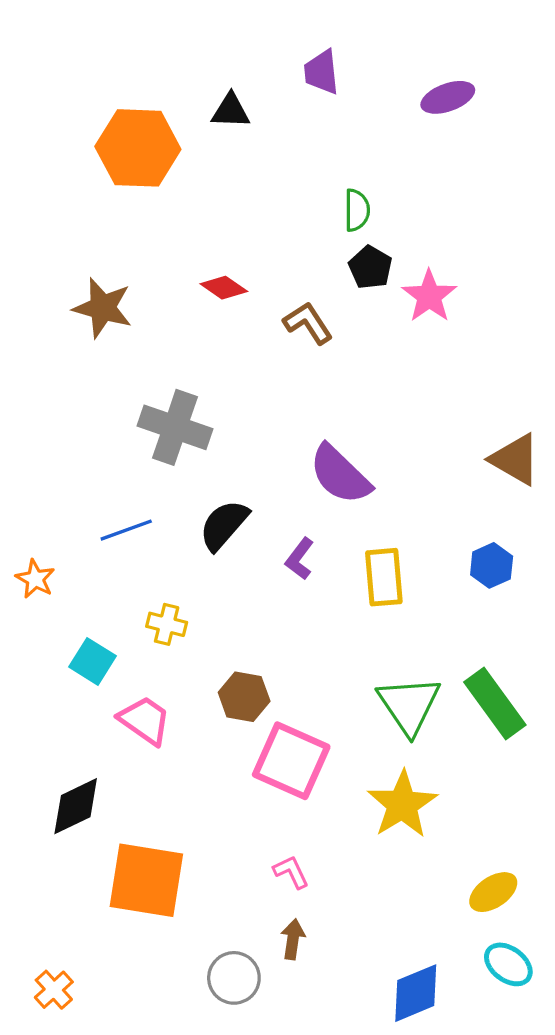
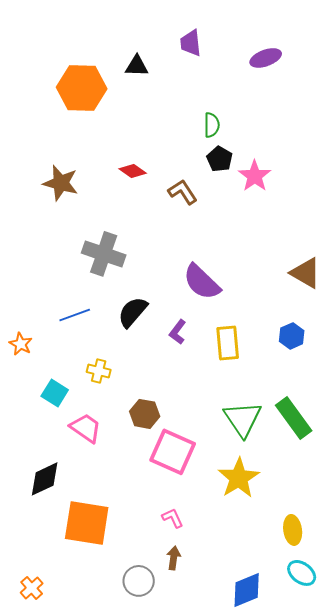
yellow ellipse: (493, 892) -> (293, 530), turned -64

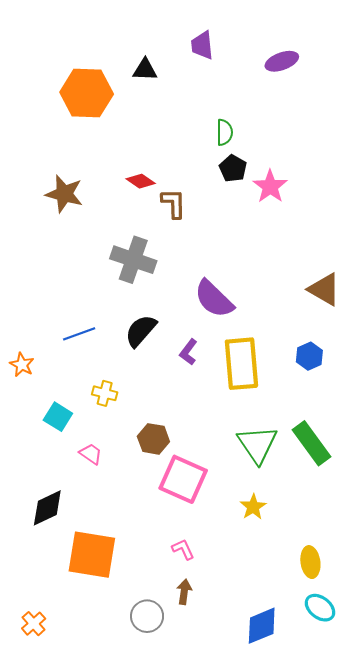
brown L-shape: (183, 192) -> (174, 203), moved, turned 32
gray cross: (104, 254) -> (133, 260), moved
yellow rectangle: (228, 343) -> (241, 364), size x1.4
pink trapezoid: (86, 428) -> (91, 454), size x0.7
yellow star: (239, 478) -> (253, 507), size x0.6

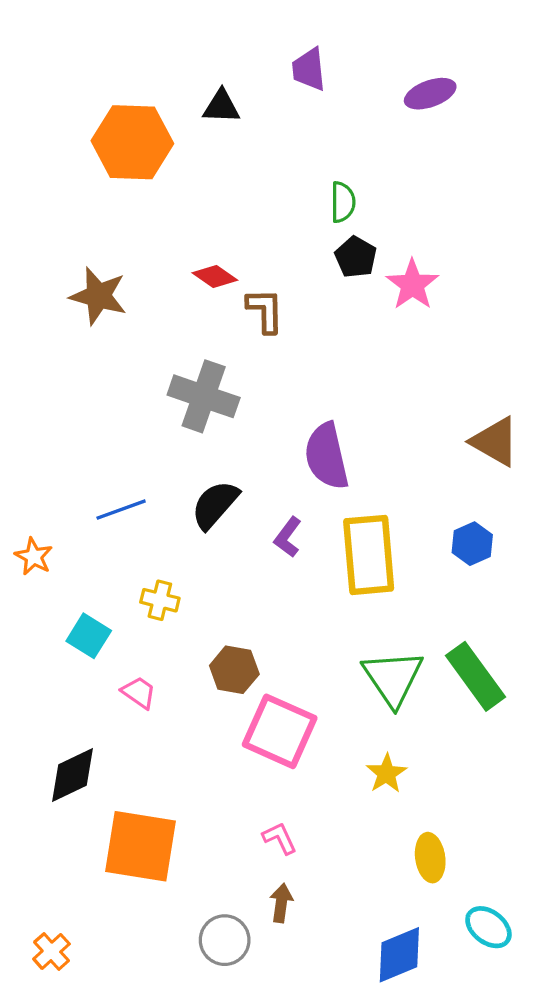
purple semicircle: (214, 299) -> (327, 456), turned 33
yellow ellipse: (310, 562) -> (430, 858), moved

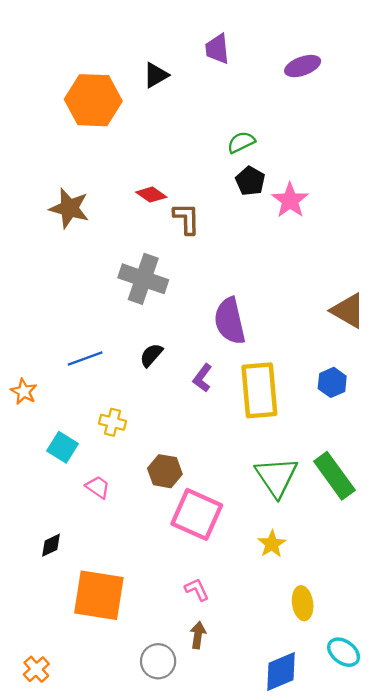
black triangle: (221, 107) -> (156, 75), turned -32
green semicircle: (343, 202) -> (241, 142), turned -116
black semicircle: (215, 505) -> (151, 355), size x0.7
black diamond: (72, 775) -> (51, 545), size x0.6

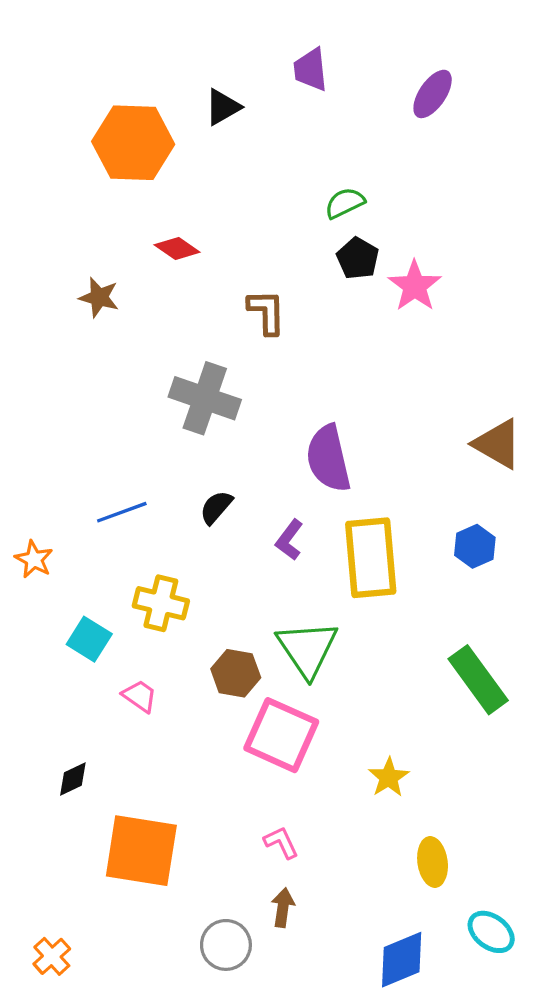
purple ellipse: (303, 66) -> (433, 94), turned -36
red diamond: (151, 195) -> (177, 249), moved
brown star: (69, 208) -> (99, 297), size x0.7
yellow cross: (113, 422) -> (161, 603), size x1.4
green triangle: (276, 477) -> (307, 649), moved

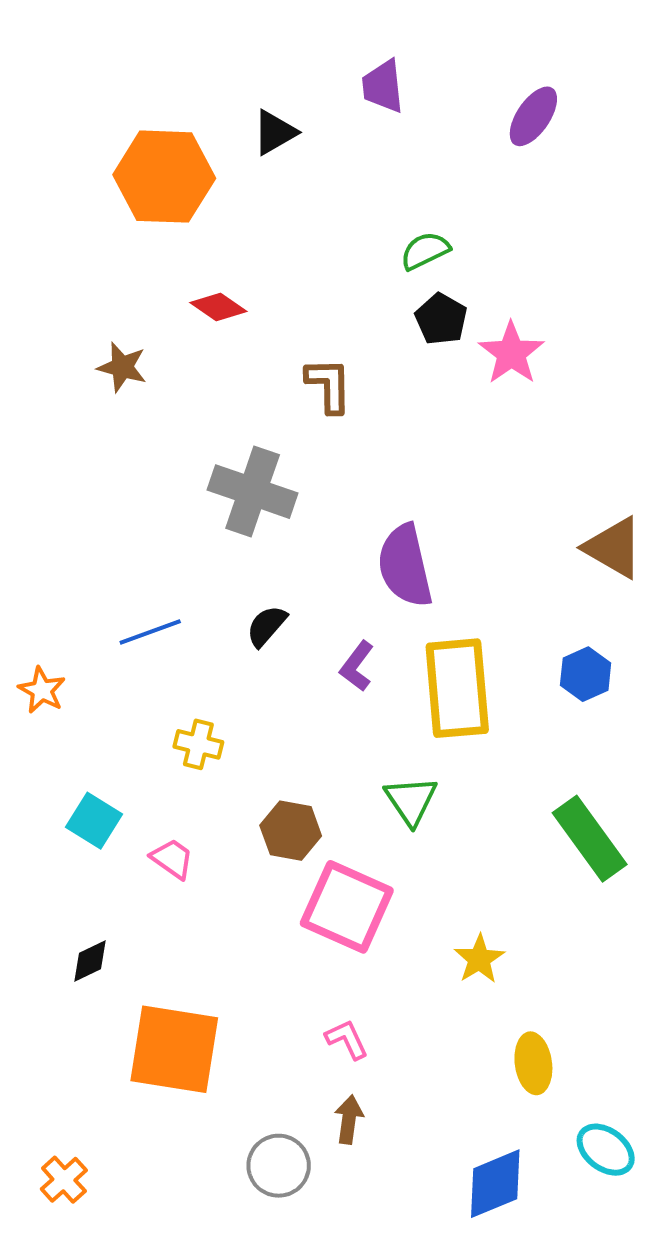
yellow cross: (161, 603) -> (198, 744), size x0.7
cyan square: (89, 639) -> (94, 821), moved
green triangle: (307, 649) -> (411, 801), moved, size x0.7

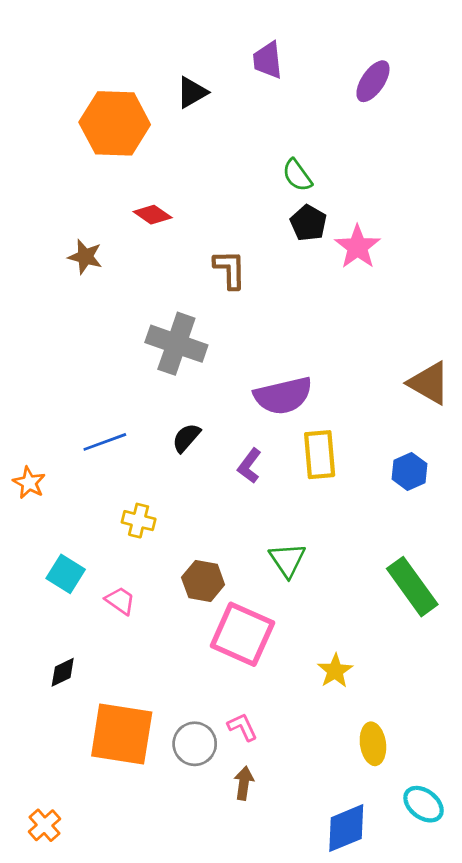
green semicircle: (425, 251) -> (297, 175), turned -100
purple semicircle: (405, 566) -> (283, 396), turned -90
yellow rectangle: (457, 688) -> (320, 455), moved, size x0.7
gray circle: (279, 1166) -> (195, 744), moved

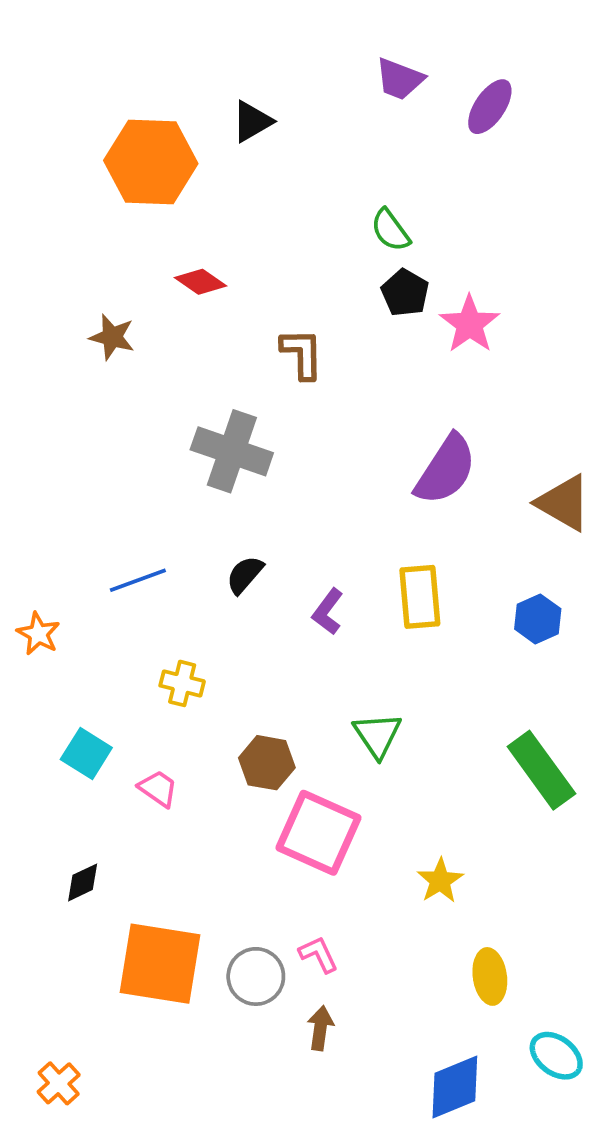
purple trapezoid: (268, 60) -> (400, 79), moved, turned -63
purple semicircle: (283, 396) -> (446, 470), moved, turned -44

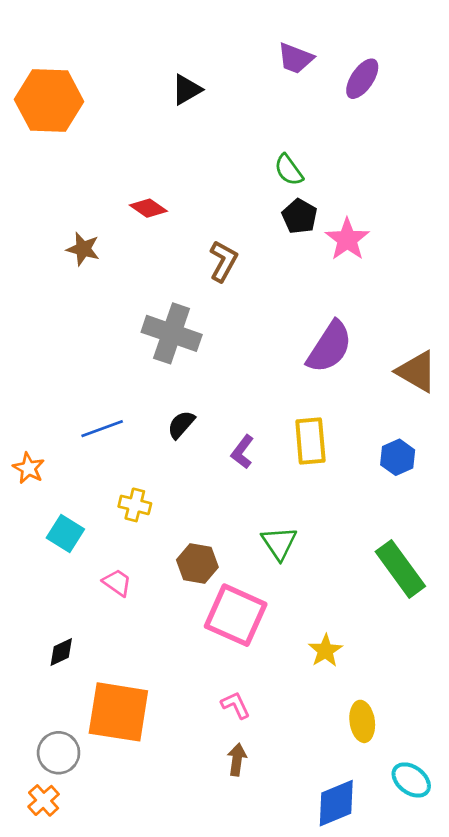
orange hexagon: (151, 162) -> (49, 101), moved
brown L-shape: (302, 354) -> (223, 261), turned 30
cyan square: (86, 753) -> (65, 534), moved
gray circle: (256, 976) -> (59, 753), moved

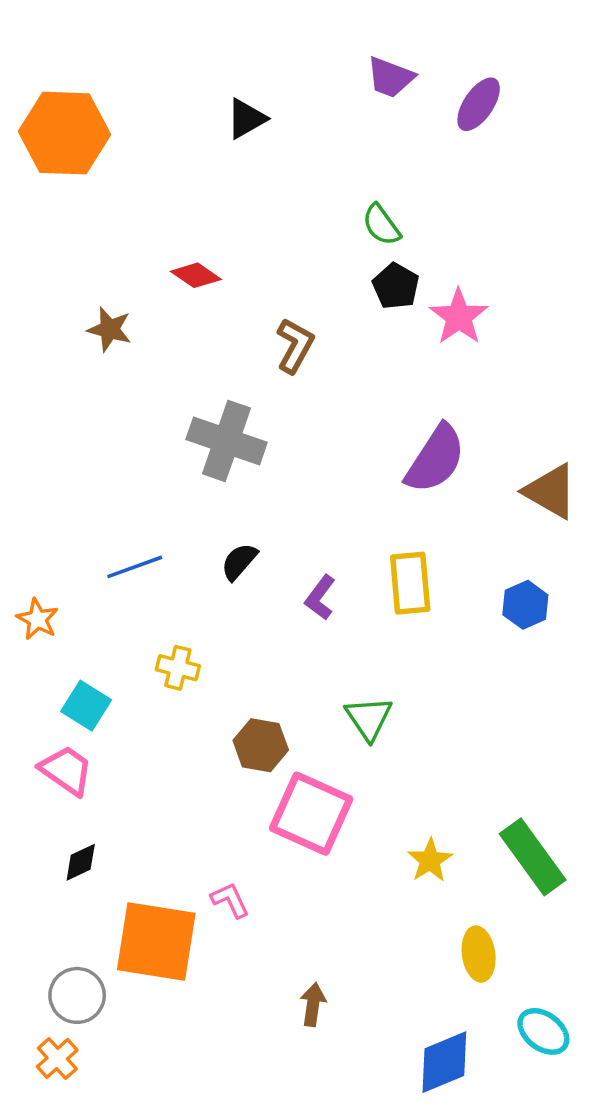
green rectangle: (400, 569) -> (533, 857), moved
pink trapezoid: (117, 583) -> (66, 770), moved, size x1.4
pink L-shape: (236, 705) -> (230, 900), moved

